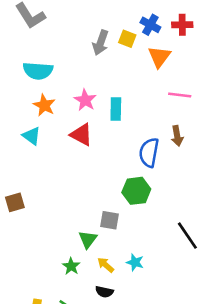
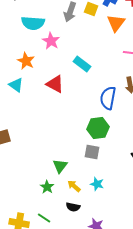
cyan semicircle: (38, 71) -> (33, 23), moved
pink star: (85, 100) -> (51, 41), moved
cyan rectangle: (116, 109) -> (82, 64), turned -54
gray square: (109, 220) -> (92, 152), moved

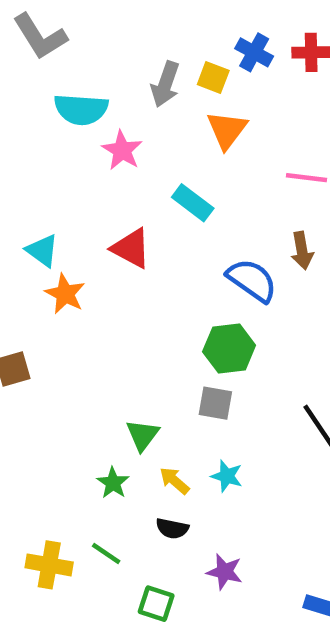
orange triangle: (116, 23) -> (227, 130), moved
orange star: (26, 61) -> (65, 294), moved
blue semicircle: (108, 98) -> (252, 280), turned 115

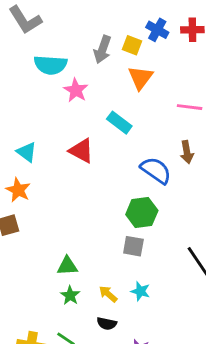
orange star: (65, 294) -> (18, 190), moved
green triangle: (143, 435) -> (67, 266), moved, turned 50

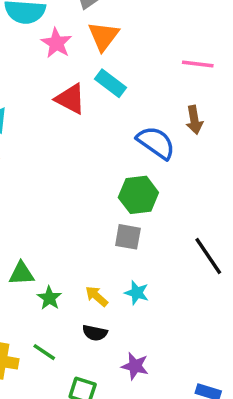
orange triangle: (140, 78) -> (104, 36), moved
red triangle: (81, 151) -> (70, 99), moved
green triangle: (67, 266) -> (21, 274), moved

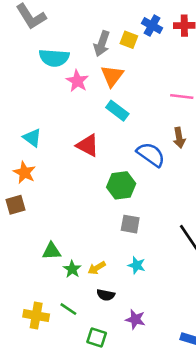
red triangle: (70, 99) -> (88, 145), moved
green hexagon: (138, 195) -> (121, 185), moved
yellow arrow: (97, 296) -> (97, 268), moved, turned -72

